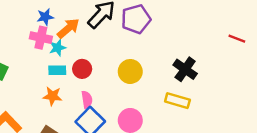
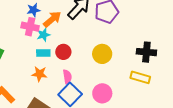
black cross: (185, 69) -> (146, 52), turned -30

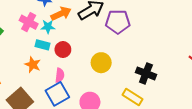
pink cross: (30, 27) -> (29, 22), moved

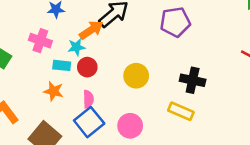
orange arrow: (61, 14) -> (91, 30), moved
purple pentagon: (118, 22) -> (175, 22), moved
cyan star: (48, 27) -> (76, 47), moved

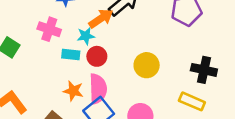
orange star: (54, 91) -> (73, 91), moved
pink semicircle: (88, 99) -> (98, 89), size x1.6

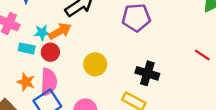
orange arrow: (101, 18) -> (60, 31), moved

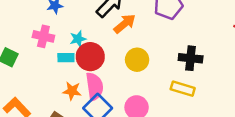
orange arrow: (60, 31) -> (125, 24), moved
red circle: (50, 52) -> (90, 57), size x1.5

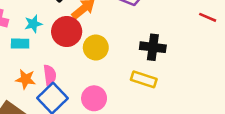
red circle: (90, 57) -> (67, 32), moved
pink semicircle: (95, 87) -> (50, 75), size x0.7

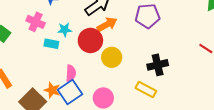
black cross: (153, 47) -> (158, 65), turned -30
orange star: (26, 79) -> (52, 90), moved

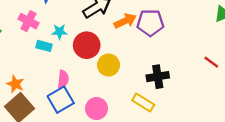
orange arrow: (107, 24) -> (125, 21), moved
orange star: (52, 90) -> (15, 84), moved

